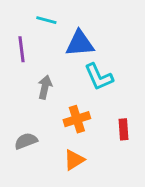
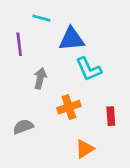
orange triangle: (74, 160) -> (85, 149), moved

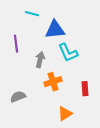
purple line: (19, 44) -> (16, 44), moved
gray arrow: (40, 78) -> (40, 60), moved

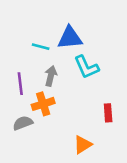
cyan line: (32, 14) -> (41, 47), moved
purple line: (16, 44) -> (20, 84), moved
orange cross: (53, 82) -> (43, 104), moved

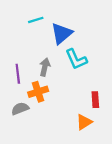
blue triangle: (70, 38) -> (62, 33), turned -35
cyan line: (41, 47) -> (36, 20), moved, turned -32
orange triangle: (83, 145) -> (84, 122), moved

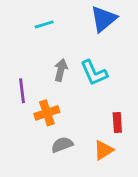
blue triangle: (62, 33) -> (104, 19), moved
gray arrow: (45, 67) -> (61, 70), moved
gray semicircle: (20, 109) -> (62, 145), moved

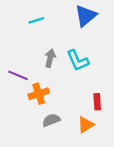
purple line: (22, 91) -> (18, 75), turned -60

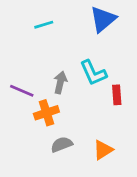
gray arrow: (50, 58) -> (60, 82), moved
red rectangle: (97, 102) -> (117, 95), moved

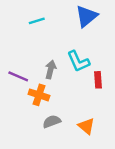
orange cross: (46, 113) -> (39, 95), turned 36
orange triangle: (103, 150) -> (86, 126), turned -48

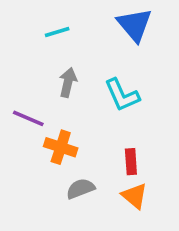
blue triangle: (86, 16) -> (135, 25), turned -30
gray arrow: (51, 69) -> (68, 82), moved
red rectangle: (98, 80) -> (131, 162), moved

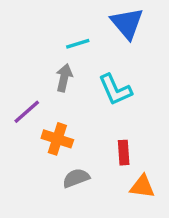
cyan line: (57, 32) -> (78, 44), moved
purple line: (28, 118) -> (27, 112), turned -64
orange triangle: (135, 196) -> (142, 187), moved, turned -32

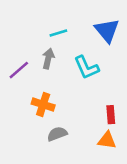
blue triangle: (127, 23) -> (107, 30), moved
purple line: (27, 112) -> (19, 70), moved
red rectangle: (124, 153) -> (111, 115), moved

